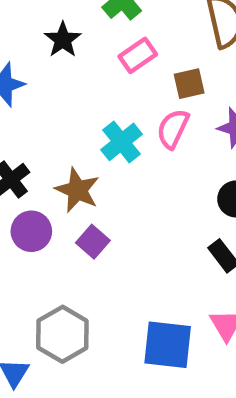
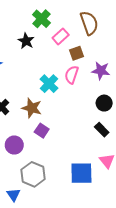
black star: (63, 40) -> (26, 41), moved
pink rectangle: (138, 55) -> (61, 36), moved
purple circle: (31, 231) -> (14, 145), moved

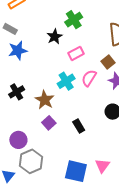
pink rectangle: (61, 36) -> (76, 53), moved
brown square: (76, 53) -> (108, 62), moved, turned -32
black rectangle: (102, 130) -> (79, 126), moved
purple circle: (14, 145) -> (18, 140), moved

